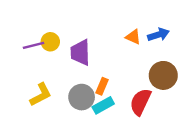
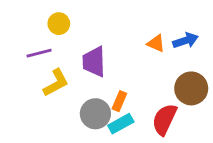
yellow circle: (50, 42) -> (59, 24), moved
yellow L-shape: (41, 95) -> (56, 83), moved

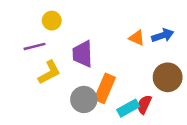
orange rectangle: (119, 101) -> (105, 88), size x1.6
red semicircle: (164, 119) -> (144, 104), size x0.7
cyan rectangle: (121, 124) -> (128, 108), moved

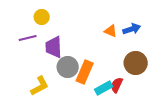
purple trapezoid: (83, 54) -> (54, 47), moved
yellow L-shape: (49, 72) -> (40, 86), moved
gray circle: (84, 99) -> (68, 67), moved

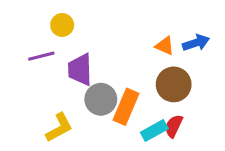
brown circle: (136, 63) -> (174, 84), moved

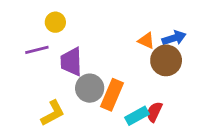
brown circle: (174, 84) -> (166, 60), moved

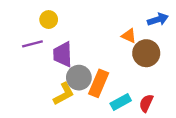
blue arrow: (174, 38) -> (158, 20), moved
red semicircle: (154, 112) -> (146, 103), moved
yellow L-shape: (53, 113) -> (64, 94), moved

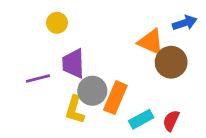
orange triangle: (129, 36) -> (151, 42), size x1.5
purple line: (32, 44) -> (38, 79), moved
yellow L-shape: (64, 94) -> (75, 110), turned 135

